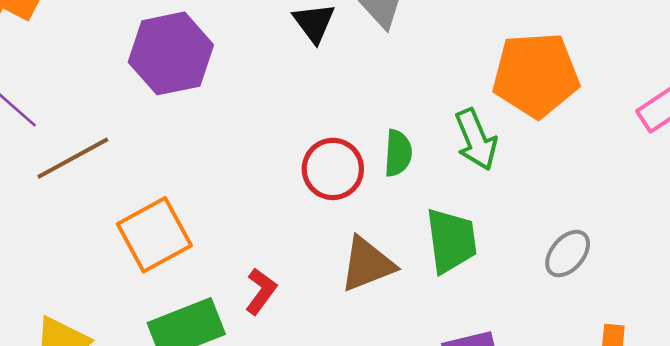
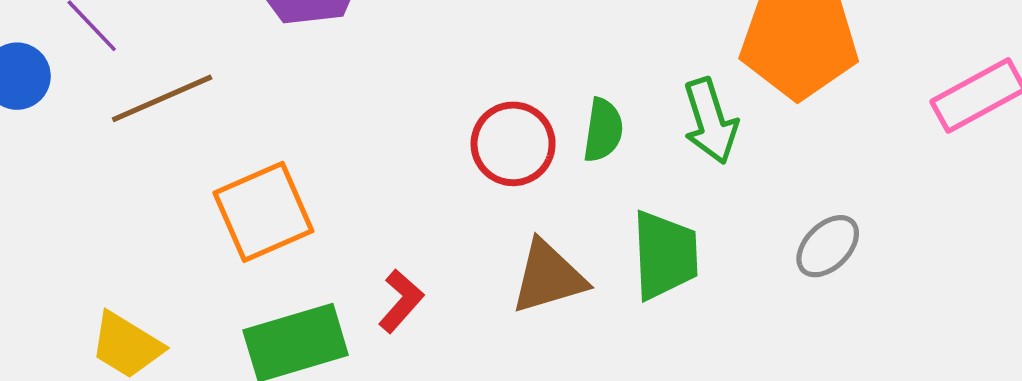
gray ellipse: (568, 254) -> (828, 246), moved

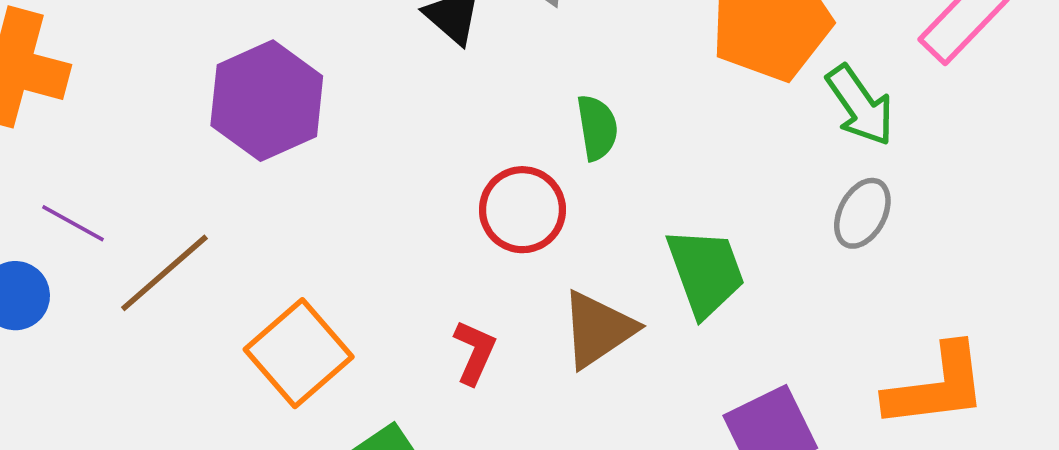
green arrow: (710, 121) -> (860, 105), moved
green semicircle: (603, 130) -> (597, 128), moved
red L-shape: (401, 301) -> (475, 352), moved

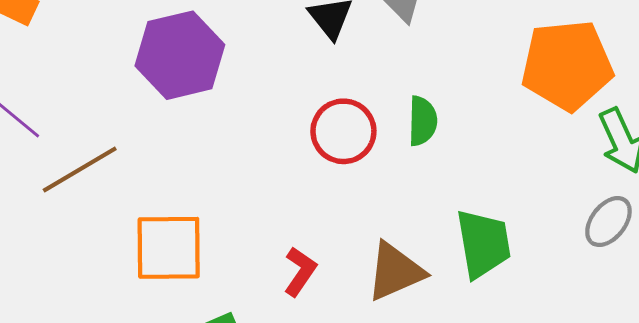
red circle: (522, 210) -> (343, 131), moved
orange square: (299, 353) -> (169, 248), turned 30

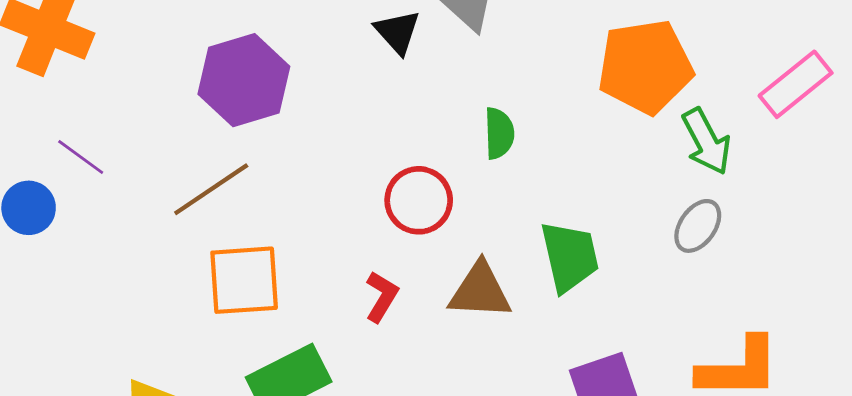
red circle: (343, 131) -> (419, 200), moved
brown line: (80, 169) -> (211, 189), moved
brown triangle: (395, 272) -> (480, 291), turned 30

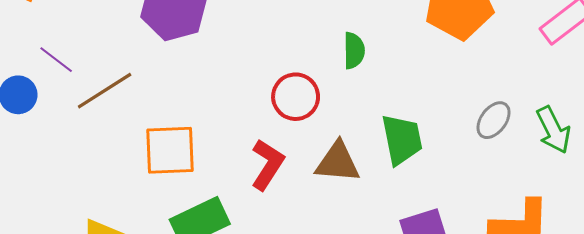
green arrow: (706, 141) -> (553, 130), moved
brown line: (211, 189) -> (105, 91), moved
red L-shape: (382, 297) -> (267, 165), size x1.4

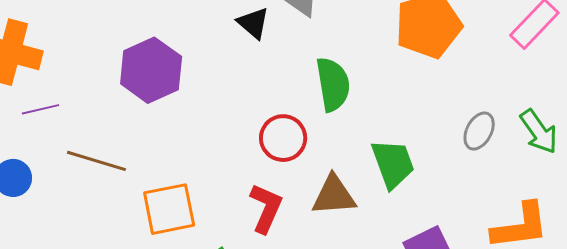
green semicircle: (354, 51) -> (333, 84), size x1.5
purple line: (56, 60) -> (40, 109), moved, turned -42
brown line: (105, 91) -> (96, 161), turned 58

